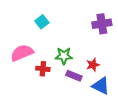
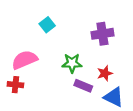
purple cross: (102, 24) -> (102, 34), moved
red cross: (43, 69) -> (15, 85), moved

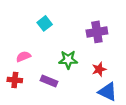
pink semicircle: (25, 60) -> (23, 57), size x0.6
purple rectangle: (83, 86) -> (49, 81), moved

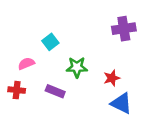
cyan square: (45, 23) -> (50, 42), moved
purple cross: (97, 32) -> (124, 29), moved

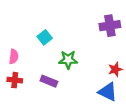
pink semicircle: (26, 64) -> (14, 57), moved, turned 120
red star: (112, 78) -> (115, 69), moved

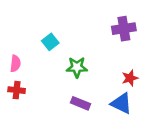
purple rectangle: (49, 81) -> (80, 103), moved

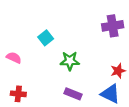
pink semicircle: (15, 64) -> (14, 58), turned -72
red cross: (17, 90) -> (18, 94), moved

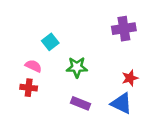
pink semicircle: (14, 58) -> (33, 66), moved
red cross: (18, 94) -> (29, 88), moved

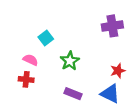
green star: (77, 67) -> (70, 61), turned -30

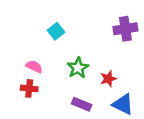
cyan square: (46, 38) -> (56, 31), moved
red star: (118, 71) -> (108, 79), moved

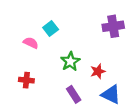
pink semicircle: (34, 67) -> (31, 43), moved
purple rectangle: (82, 104) -> (74, 94), turned 35

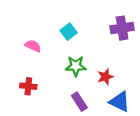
cyan square: (51, 28) -> (69, 32), moved
green star: (70, 61) -> (76, 66), turned 30

